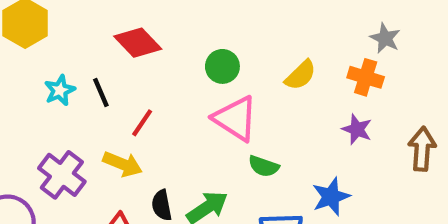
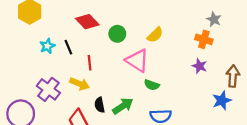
green circle: (222, 66) -> (117, 34), moved
yellow semicircle: (301, 75) -> (155, 35), moved
red line: (142, 123) -> (90, 63), turned -40
blue star: (331, 197) -> (222, 100), moved

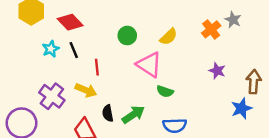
red diamond: (87, 22) -> (70, 22), moved
orange cross: (204, 39) -> (211, 29), moved, turned 35

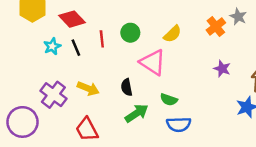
red line: (97, 67) -> (102, 39), moved
green semicircle: (165, 91) -> (169, 100), moved
black semicircle: (108, 113) -> (127, 87), moved

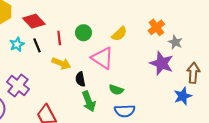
gray star: (238, 17) -> (175, 42), moved
purple star: (222, 69) -> (162, 63), size x1.6
yellow arrow: (88, 88) -> (61, 63), moved
green arrow: (137, 113) -> (89, 101), turned 102

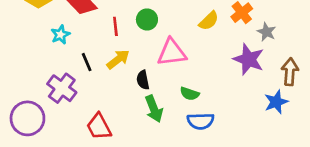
yellow semicircle: (119, 34) -> (209, 21), moved
black line: (37, 45) -> (87, 62), moved
pink triangle: (102, 58) -> (172, 52), turned -40
yellow arrow: (61, 63) -> (118, 59), turned -60

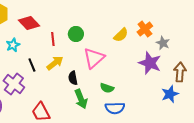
pink triangle: (172, 52) -> (94, 58), turned -35

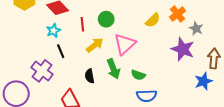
cyan star: (13, 45) -> (53, 31), moved
yellow arrow: (55, 63) -> (95, 45), moved
black semicircle: (73, 78) -> (90, 76), moved
green arrow: (81, 99) -> (113, 69), moved

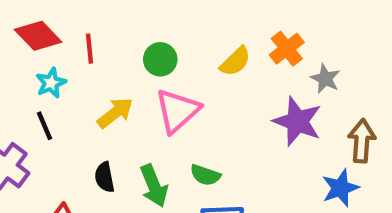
green circle: (106, 19) -> (160, 59), moved
red line: (82, 24) -> (90, 49), moved
cyan star: (53, 31) -> (51, 83), moved
green arrow: (113, 69) -> (154, 186), moved

